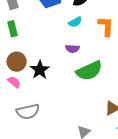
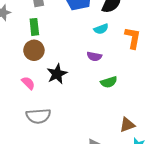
brown circle: (17, 62) -> (34, 50), moved
green semicircle: (89, 71) -> (109, 82), size x0.6

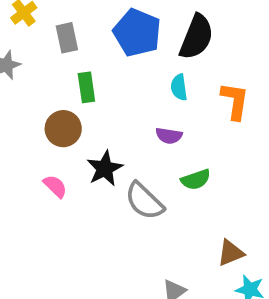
green rectangle: (34, 27) -> (86, 87), moved
cyan semicircle: (101, 29) -> (179, 87), turned 104
gray semicircle: (38, 116) -> (144, 201), moved, turned 50

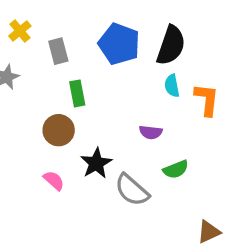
cyan semicircle: (179, 87) -> (172, 86), moved

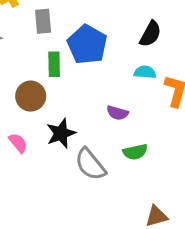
blue pentagon: (119, 44) -> (87, 44), moved
black semicircle: (171, 45) -> (150, 34), size x0.7
cyan semicircle: (172, 86) -> (145, 72), turned 95

